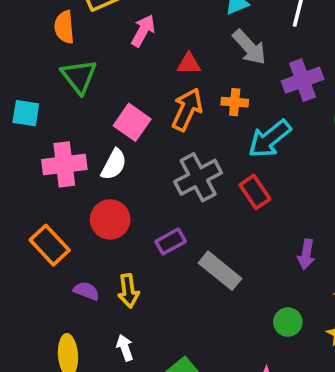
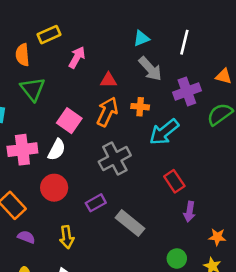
red rectangle: (255, 192) -> (174, 181), moved
purple semicircle: (86, 291) -> (26, 237), moved

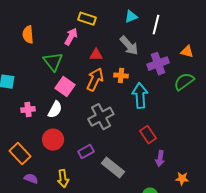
yellow rectangle: (49, 35) -> (87, 19), moved, turned 42
cyan triangle: (141, 38) -> (131, 17), moved
green triangle: (33, 89) -> (53, 62), moved
cyan arrow: (164, 132) -> (140, 96), turned 125
pink cross: (22, 150) -> (28, 110), size x0.6

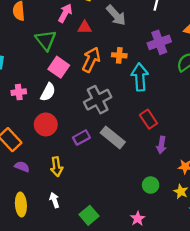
gray arrow: (129, 46) -> (116, 15), moved
red triangle: (96, 55) -> (85, 27), moved
gray rectangle: (113, 168) -> (113, 137), moved

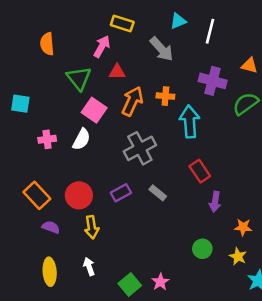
red triangle: (85, 27) -> (117, 72), moved
purple cross: (159, 42) -> (213, 81), turned 35
red circle: (46, 124) -> (79, 195), moved
gray rectangle: (113, 137) -> (158, 193), size x0.6
pink star: (138, 219) -> (160, 282), moved

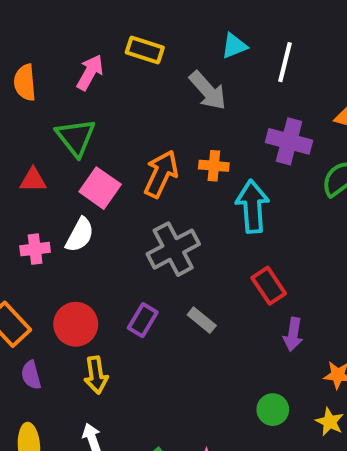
pink arrow: (102, 46) -> (90, 72), moved
red triangle: (117, 72) -> (33, 180), moved
pink cross: (47, 139) -> (35, 249), moved
purple rectangle: (121, 193) -> (143, 320), turned -30
purple semicircle: (51, 227) -> (31, 375), turned -126

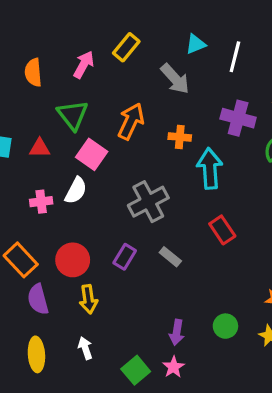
yellow rectangle: (145, 50) -> (126, 47), turned -68
orange arrow: (161, 174) -> (131, 121), moved
purple arrow: (293, 334) -> (177, 332), moved
purple semicircle: (31, 375) -> (38, 299), size x1.4

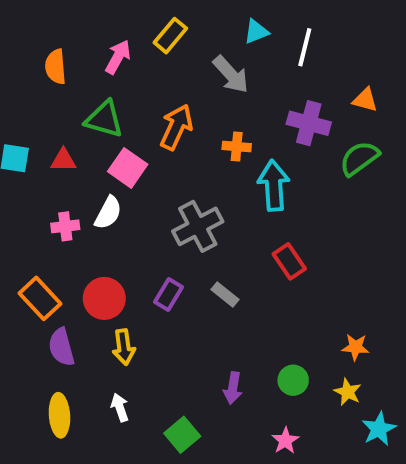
green triangle: (73, 115) -> (104, 119), turned -36
pink star: (173, 367) -> (285, 441), moved

